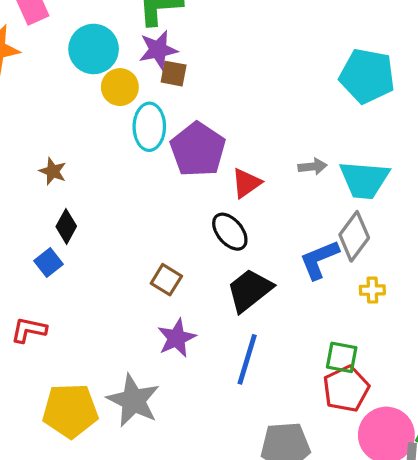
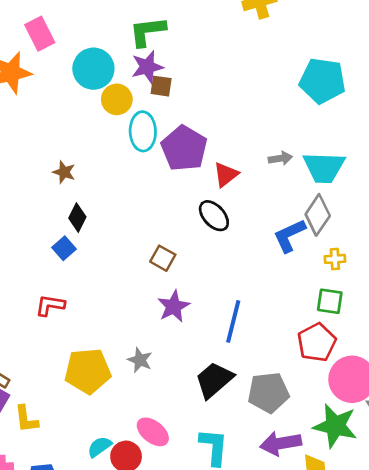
black trapezoid: (250, 290) -> (214, 380), moved
green square: (342, 357) -> (330, 301), moved
gray star: (133, 400) -> (140, 360), size x0.6

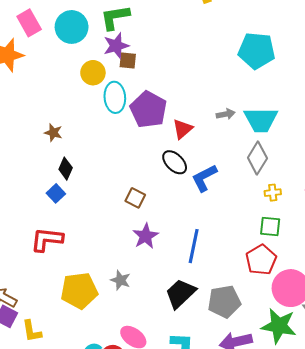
cyan circle: (93, 69) -> (72, 27), moved
blue L-shape: (289, 236) -> (204, 178), moved
red L-shape: (50, 305) -> (47, 239), size x1.4

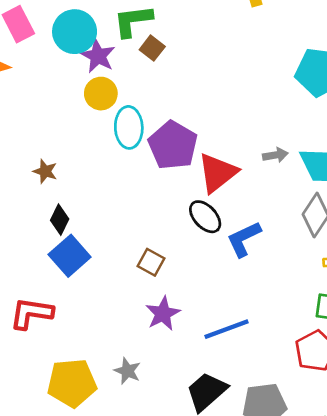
purple star: (116, 46) -> (98, 56), moved, turned -30
brown square: (128, 61) -> (152, 48), moved, turned 30
red triangle: (183, 129) -> (217, 173), size x1.5
blue square: (56, 193) -> (70, 256), moved, size x1.6
blue line: (194, 246) -> (226, 329), turned 56

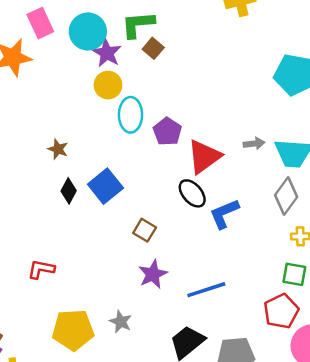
purple pentagon: (173, 145) -> (167, 132), size x0.7
blue square: (70, 256) -> (105, 186), moved
red L-shape: (31, 313) -> (41, 269), size x0.7

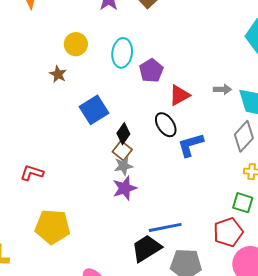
yellow circle: (108, 85) -> (76, 44), moved
red triangle: (204, 157) -> (179, 95), size x0.7
black diamond: (69, 191) -> (123, 134), moved
blue line: (206, 290) -> (165, 227), moved
gray star: (121, 322) -> (123, 166), moved, turned 30

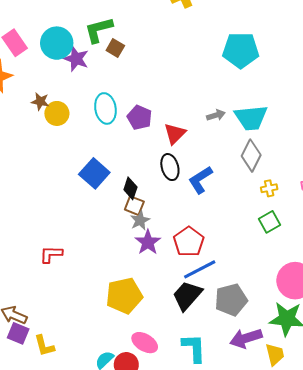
brown star: (58, 74) -> (40, 102), moved
black ellipse: (166, 125) -> (170, 167), turned 35
green square: (243, 203) -> (269, 222), turned -30
yellow pentagon: (52, 227) -> (124, 296), moved
red pentagon: (228, 232) -> (189, 242), moved

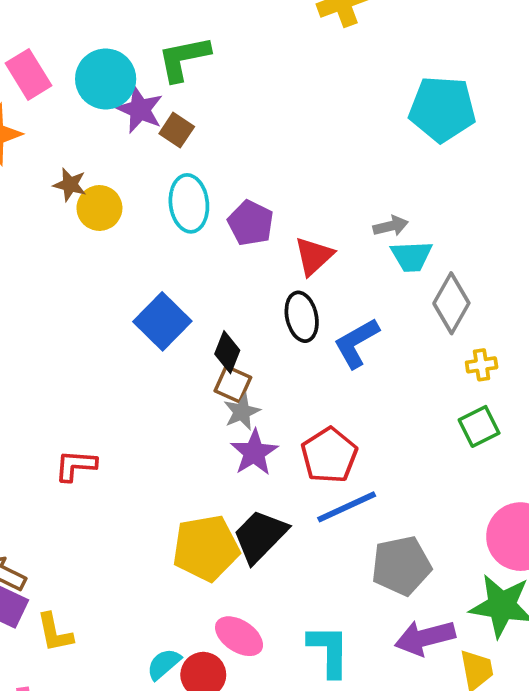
brown square: (115, 48) -> (177, 130), moved
cyan trapezoid: (251, 118) -> (411, 256), moved, size x0.7
black trapezoid: (187, 296) -> (260, 536), moved

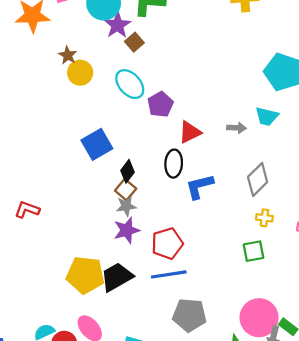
cyan ellipse: (189, 203) -> (130, 84), turned -52
cyan trapezoid: (411, 256) -> (267, 116), moved

